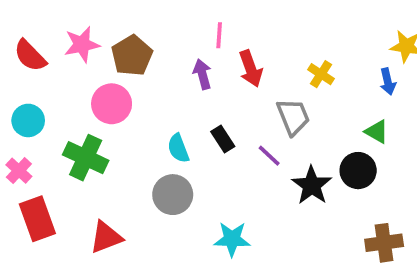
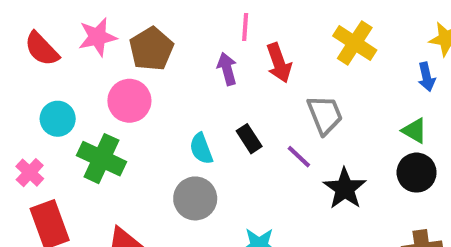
yellow cross: (321, 74) -> (355, 43), moved, size x1.5
cyan circle: (28, 120) -> (58, 119), moved
black circle: (358, 171) -> (417, 173), moved

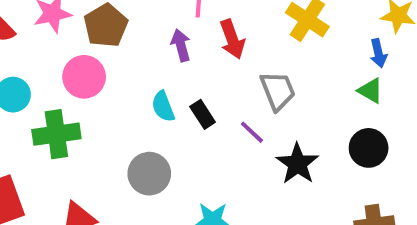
green triangle: (415, 131) -> (371, 91), moved
cyan semicircle: (201, 149) -> (163, 106), moved
green cross: (102, 159) -> (56, 134), turned -33

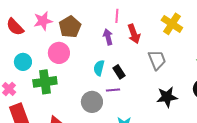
cyan semicircle: (163, 106) -> (99, 68), turned 35
purple line: (252, 132) -> (113, 90), moved, turned -48
black star: (297, 164) -> (167, 97), turned 30

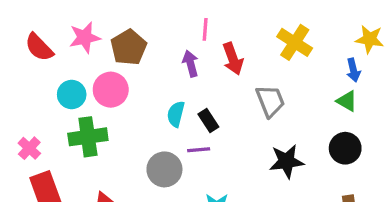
cyan circle: (23, 62) -> (72, 95), moved

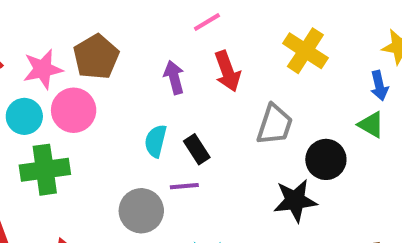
pink line: (205, 29) -> (207, 22), moved, turned 55
pink star: (85, 38) -> (43, 69), moved
gray trapezoid: (270, 101) -> (275, 125), turned 40
black circle: (345, 148) -> (326, 159), moved

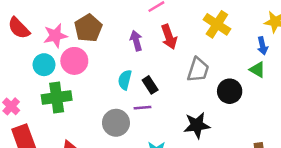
black star: (295, 200) -> (197, 125), moved

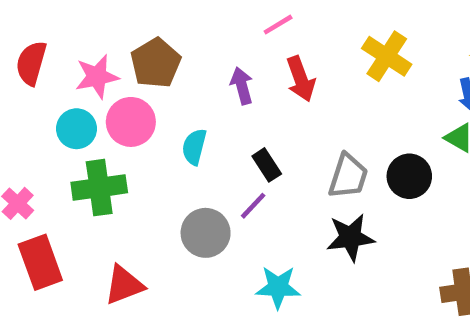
red semicircle: (19, 28) -> (31, 63), turned 60
gray trapezoid: (198, 70) -> (348, 176), moved
cyan semicircle: (125, 80) -> (194, 147), moved
purple line: (142, 108) -> (253, 206), turned -42

